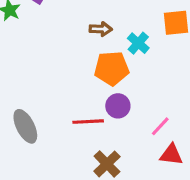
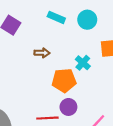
brown arrow: (101, 29) -> (42, 53), moved

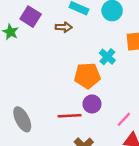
brown arrow: (42, 53) -> (64, 27), moved

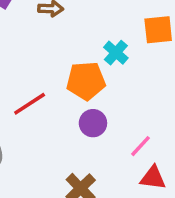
red line: (70, 116) -> (30, 104), moved, turned -30

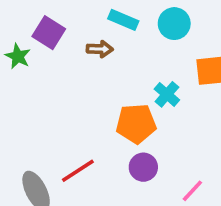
red line: (30, 104) -> (78, 171), moved

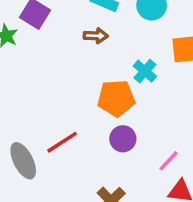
brown arrow: (100, 49) -> (96, 36), moved

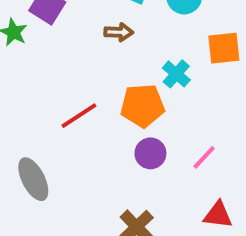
red line: (62, 142) -> (79, 116), moved
pink line: (168, 161) -> (204, 157), moved

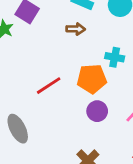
cyan cross: (176, 74) -> (115, 57), turned -30

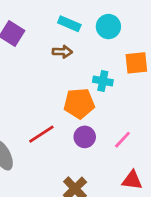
red line: (49, 86) -> (41, 134), moved

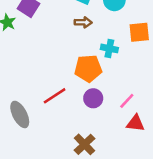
brown arrow: (62, 52) -> (83, 22), moved
red triangle: (132, 180) -> (136, 123), moved

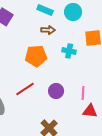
orange pentagon: (88, 68) -> (36, 56), moved
pink line: (127, 101) -> (83, 93), turned -40

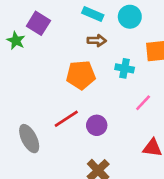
purple circle: (56, 91) -> (97, 125), moved
pink line: (83, 93) -> (143, 103), moved, turned 40

